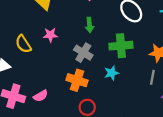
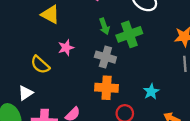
green cross: (121, 46) -> (129, 34), moved
cyan star: (112, 73) -> (151, 92), moved

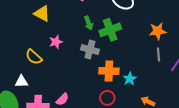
orange cross: (107, 88) -> (109, 71), moved
white triangle: (25, 93) -> (21, 82), turned 32

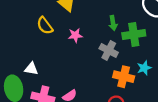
yellow semicircle: (34, 57) -> (45, 26), moved
cyan star: (130, 79) -> (144, 68), moved

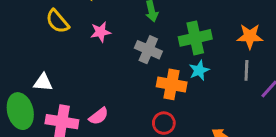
green cross: (134, 34) -> (195, 38), moved

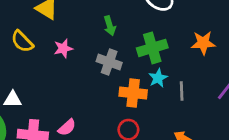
gray line: (246, 70) -> (182, 91), moved

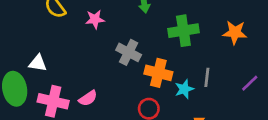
gray cross: (109, 62) -> (129, 52), moved
cyan star: (158, 78) -> (184, 89), moved

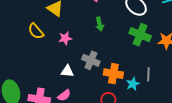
green cross: (183, 31) -> (140, 35), moved, turned 35
white triangle: (38, 63) -> (67, 71), moved

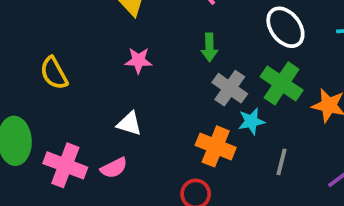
yellow semicircle: (36, 31) -> (54, 73), moved
gray cross: (91, 60) -> (230, 88), moved
cyan star: (133, 84) -> (251, 121), moved

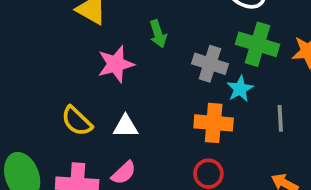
green arrow: (209, 47) -> (158, 34), moved
pink star: (138, 60) -> (116, 64), size x1.4
yellow semicircle: (54, 73) -> (77, 121), moved

